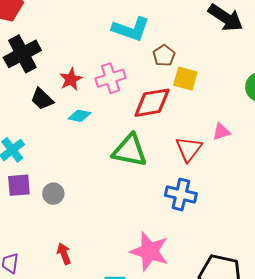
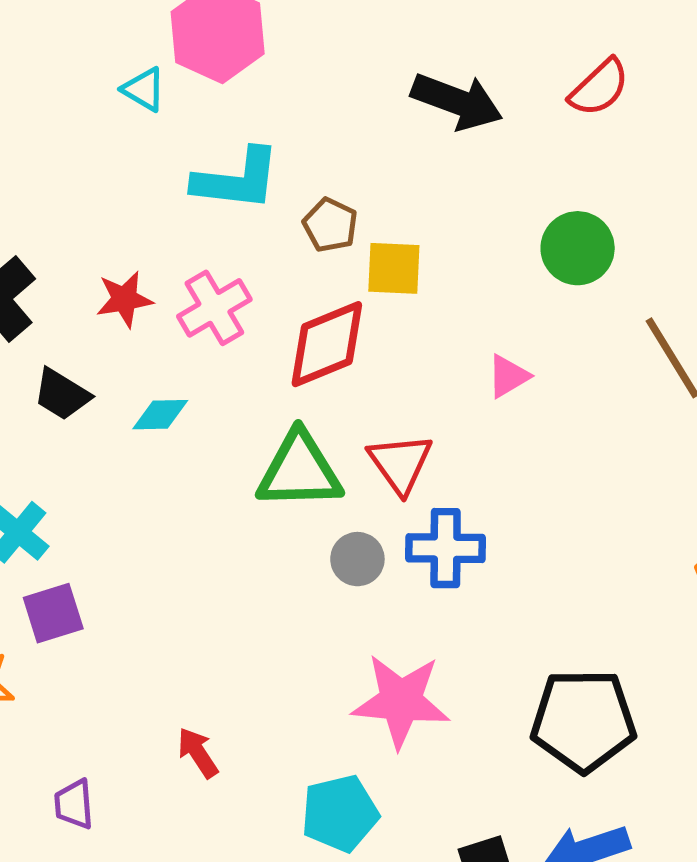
red star: (71, 79) -> (124, 299), moved, turned 30
red triangle: (189, 149) -> (400, 463), moved
gray circle: (53, 194) -> (357, 559), moved

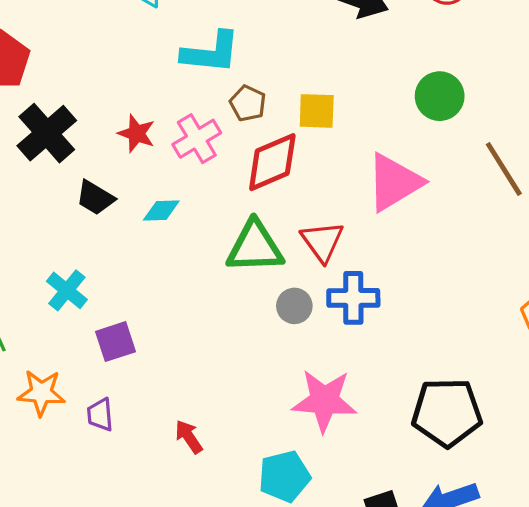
brown pentagon: (330, 225) -> (248, 103), moved
red star: (124, 299) -> (136, 133), turned 30
pink triangle: (508, 376) -> (394, 182), size x2.0
purple square: (53, 613) -> (116, 342), moved
purple trapezoid: (74, 804) -> (100, 415), moved

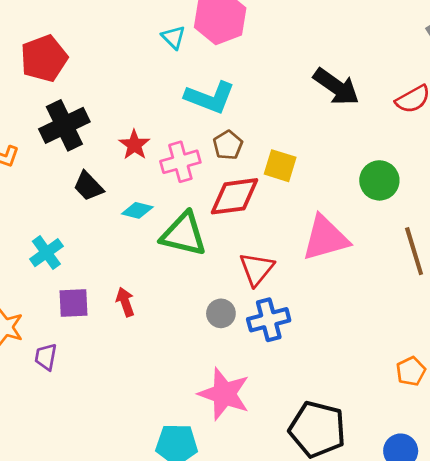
green triangle: (255, 247) -> (184, 234), moved
blue cross: (353, 298) -> (269, 320), turned -30
red arrow: (189, 437) -> (125, 302), moved

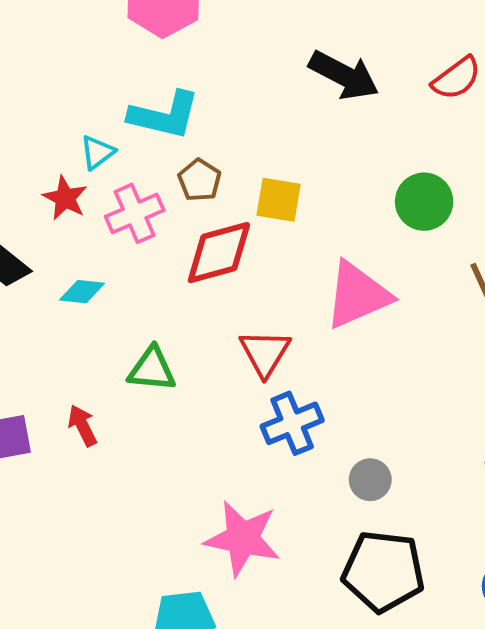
cyan triangle: (173, 37) -> (97, 152), moved, turned 45
green triangle: (184, 234) -> (152, 369), moved, size x0.7
gray circle: (221, 313) -> (370, 480), moved

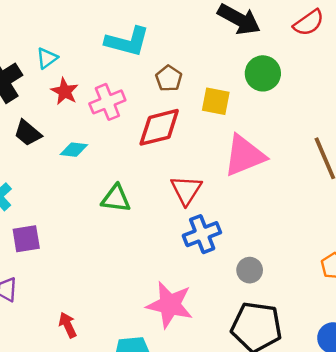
cyan triangle: (97, 152) -> (47, 58), moved
brown pentagon: (199, 180) -> (169, 78), moved
yellow square: (279, 200) -> (216, 101), moved
green circle: (424, 202) -> (263, 73), moved
red arrow: (82, 426) -> (68, 325), moved

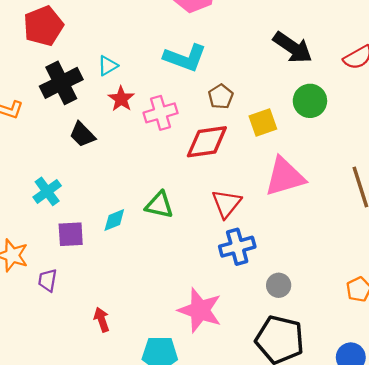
yellow square: (216, 101) -> (263, 123), turned -36
cyan diamond: (74, 150) -> (114, 220), moved, turned -35

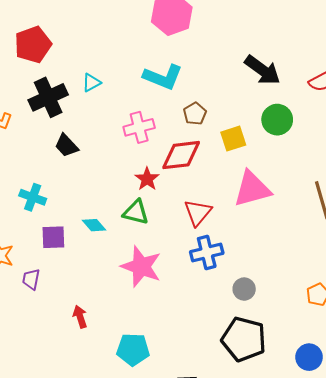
red star: (121, 99) -> (147, 179), moved
cyan cross: (47, 191) -> (33, 197), turned -35
cyan diamond: (114, 220) -> (94, 225), turned 70
pink star: (200, 310) -> (141, 267), moved

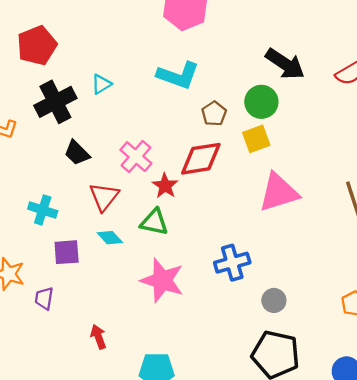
green circle: (277, 120) -> (261, 102), moved
pink cross: (139, 127) -> (136, 157), moved, turned -32
red triangle: (198, 212) -> (104, 197), moved

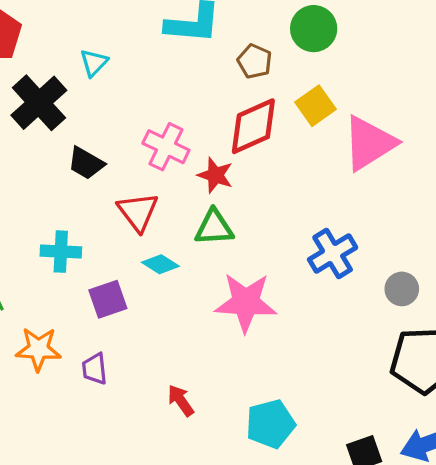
yellow square: (256, 139) -> (315, 106), moved

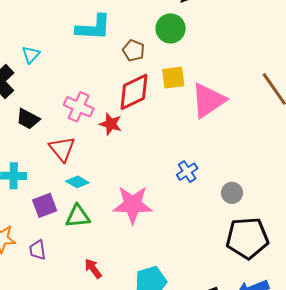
yellow square: (315, 106) -> (173, 78), turned 30
green triangle: (214, 227) -> (78, 216), moved
blue cross: (333, 253) -> (187, 172), size x0.7

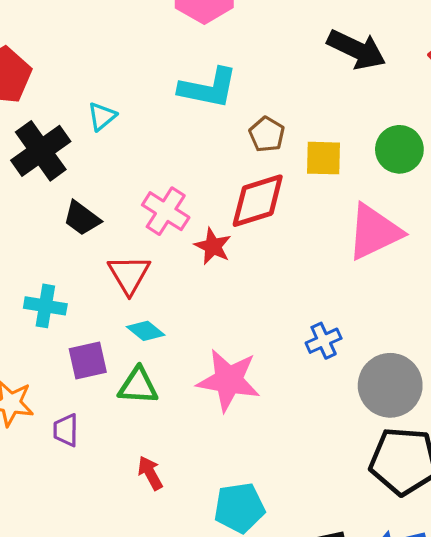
green circle: (171, 28) -> (399, 149), moved
yellow square: (173, 78) -> (324, 158), moved
gray circle: (232, 193) -> (390, 385), size x1.8

